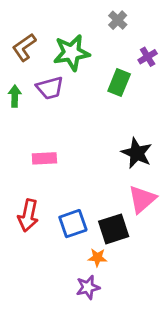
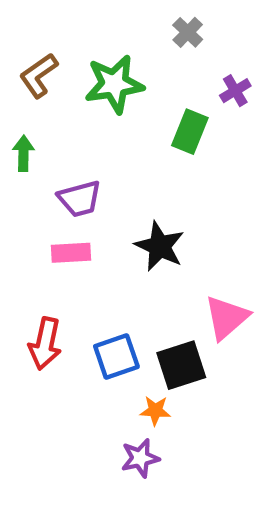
purple trapezoid: (50, 88) -> (80, 199), moved
black star: (137, 153) -> (160, 246), moved

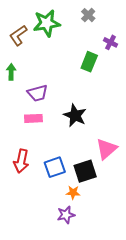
green star: (114, 84) -> (47, 23), moved
purple cross: (235, 91) -> (111, 42), turned -32

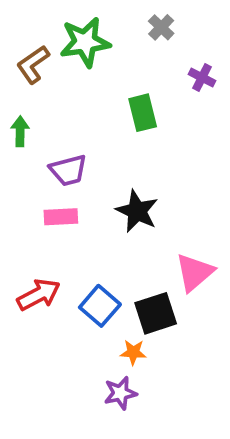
green rectangle: (89, 62) -> (143, 113), moved, turned -36
red arrow: (21, 161) -> (39, 295), turned -130
blue square: (55, 167) -> (100, 306), turned -30

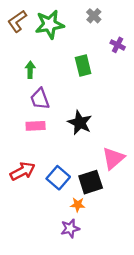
brown L-shape: (33, 64) -> (17, 21), moved
green arrow: (20, 131) -> (30, 70), moved
purple trapezoid: (68, 170) -> (40, 99), turned 85

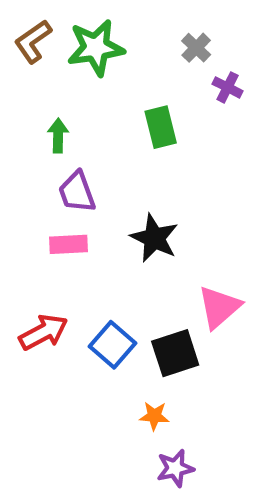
gray cross: (94, 16) -> (196, 48), moved
orange star: (78, 205) -> (154, 416), moved
purple star: (70, 228) -> (175, 468), moved

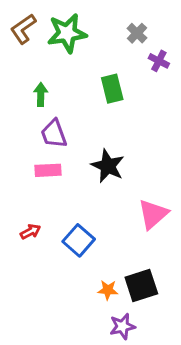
red arrow: (43, 332) -> (30, 232), size x0.6
black square: (175, 353) -> (141, 286), moved

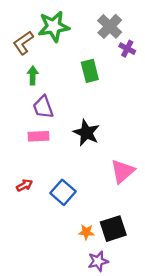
brown L-shape: (23, 29) -> (23, 43), moved
gray cross: (137, 33) -> (110, 26), size x1.5

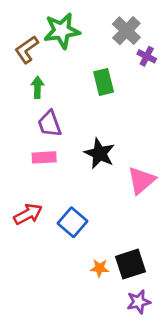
pink triangle: (123, 171) -> (141, 180), moved
red arrow: (24, 185) -> (28, 214), size x1.5
purple star: (98, 261) -> (139, 302), moved

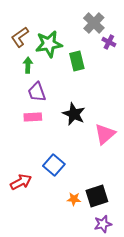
green star: (62, 31) -> (49, 44), moved
red arrow: (28, 214) -> (21, 182), moved

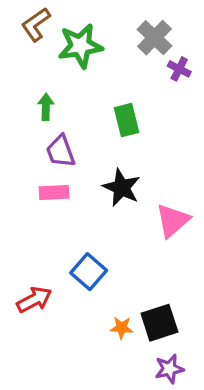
brown L-shape: (20, 37) -> (36, 24), moved
green star: (49, 44) -> (80, 46), moved
green rectangle: (77, 61) -> (126, 120), moved

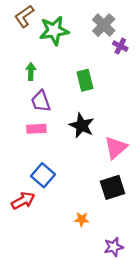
blue square: (89, 272) -> (43, 175), moved
black square: (159, 323) -> (112, 187), moved

